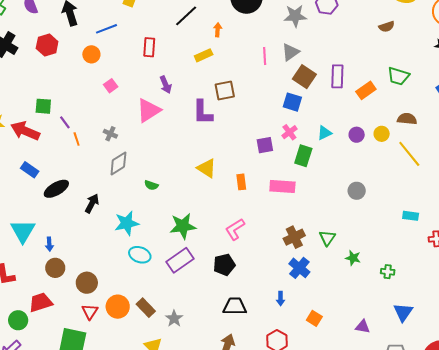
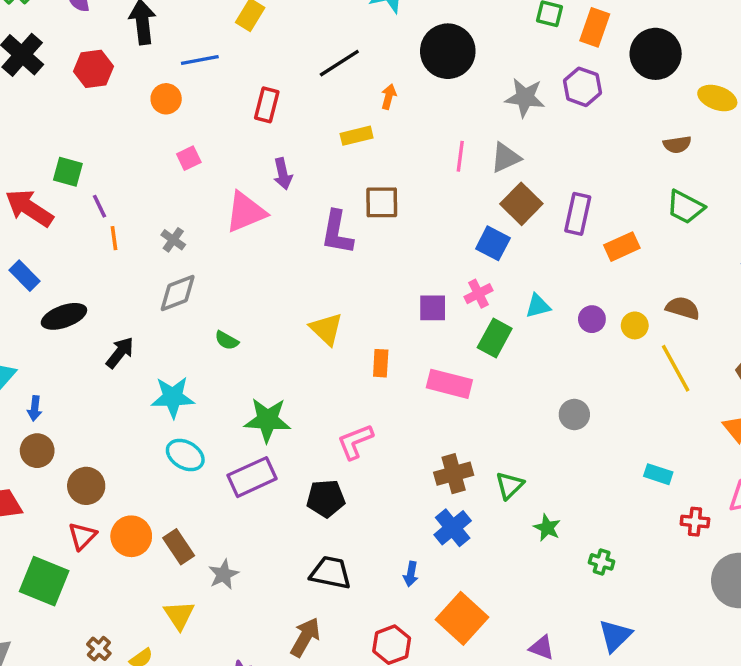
green trapezoid: (398, 76) -> (685, 207), moved
orange square: (314, 318) -> (462, 618), size x1.8

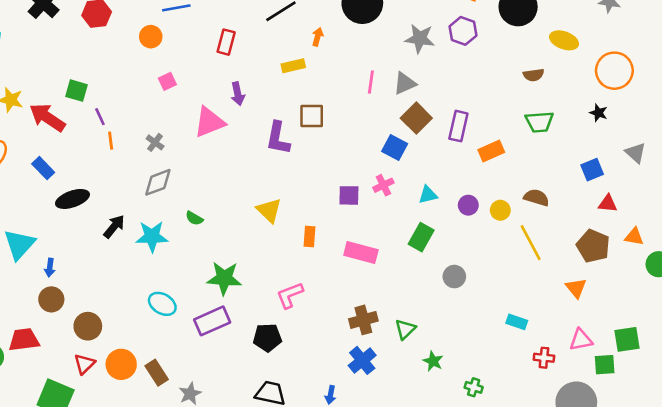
green trapezoid: (685, 207) -> (539, 122), turned -32
green rectangle: (495, 338) -> (421, 237), moved
cyan star: (173, 397) -> (152, 237), moved

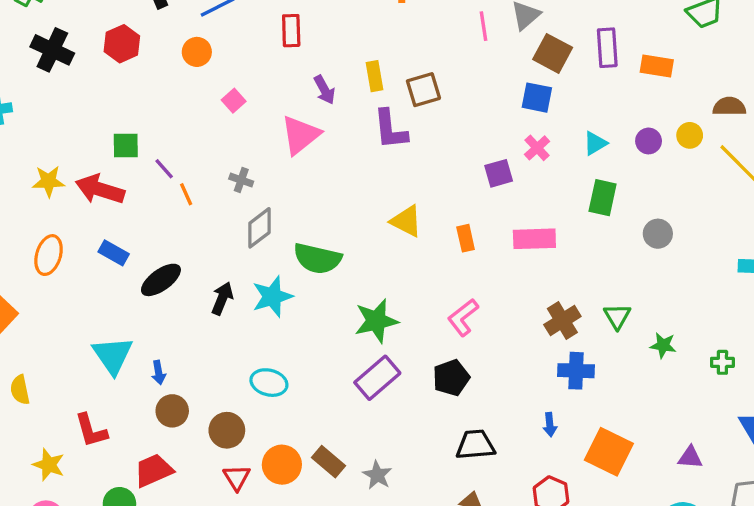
yellow rectangle: (293, 66) -> (375, 76), moved, turned -70
orange rectangle: (491, 151) -> (657, 66), turned 50
green semicircle: (194, 218) -> (317, 258), size x2.0
cyan ellipse: (162, 304) -> (269, 383), moved
blue cross: (362, 360) -> (576, 371), turned -32

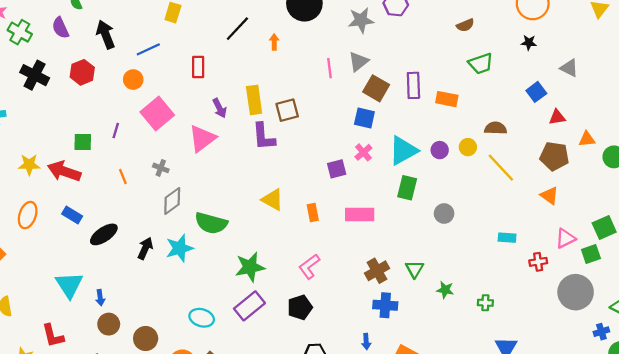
yellow rectangle: (375, 76) -> (254, 100), size x1.4
pink square: (234, 101) -> (157, 114), size x2.0
cyan triangle: (595, 143) -> (403, 150), size x1.8
purple line: (164, 169) -> (116, 130), moved, turned 56
cyan ellipse: (269, 383) -> (202, 318), moved

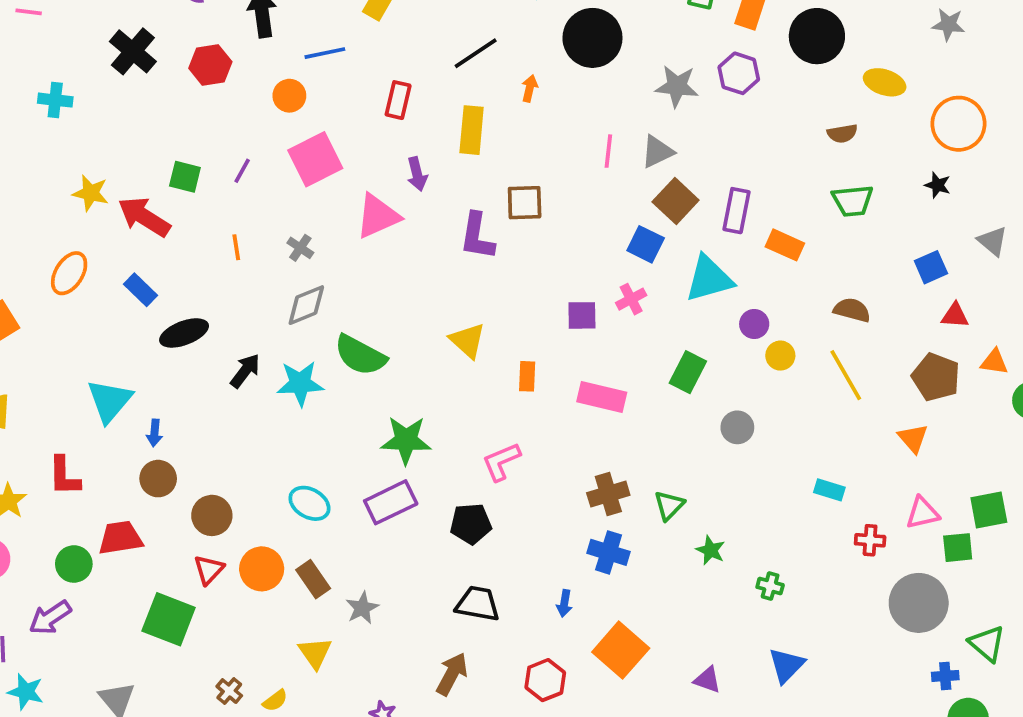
yellow rectangle: (254, 100) -> (472, 130), moved
yellow circle: (468, 147) -> (780, 356), moved
cyan triangle: (403, 150) -> (709, 279), moved

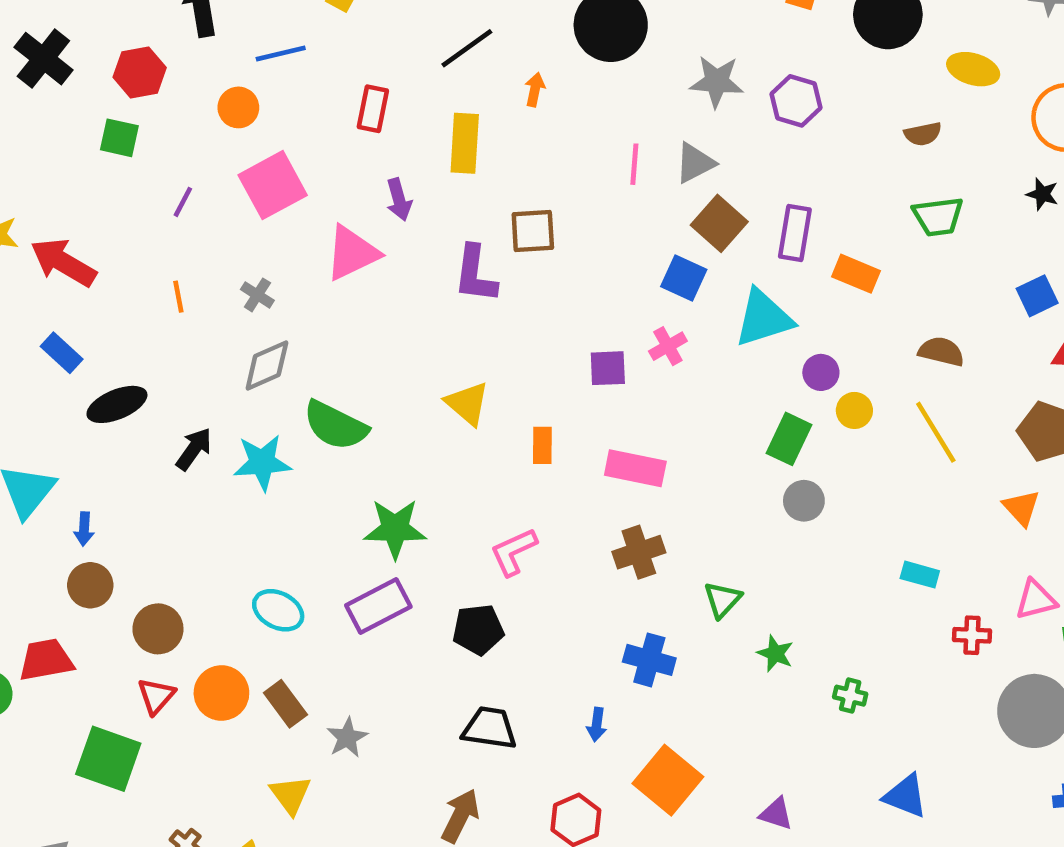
purple hexagon: (739, 73) -> (796, 101), moved
green square: (185, 177) -> (119, 138), moved
green rectangle: (688, 372) -> (789, 439), moved
brown cross: (608, 494) -> (639, 552), moved
blue triangle: (786, 665) -> (905, 796), moved, turned -51

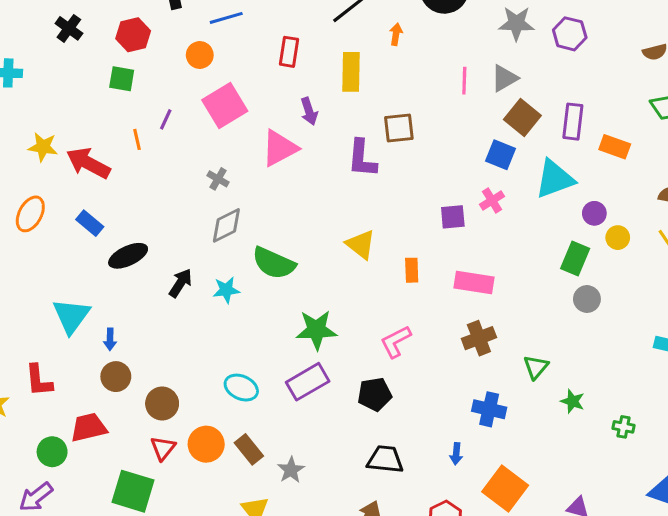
black cross: (43, 59) -> (69, 28), size x0.7
orange line: (178, 297) -> (137, 139), moved
cyan star: (262, 463) -> (226, 290), size x0.7

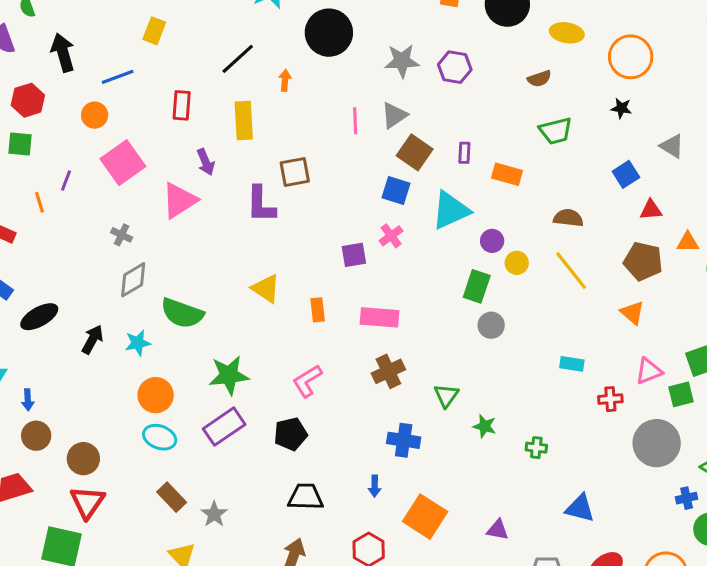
purple rectangle: (573, 122) -> (464, 153), size x0.6
orange circle: (206, 444) -> (156, 395), moved
red triangle: (163, 448) -> (87, 502), size x1.4

